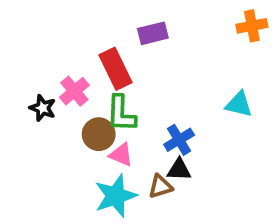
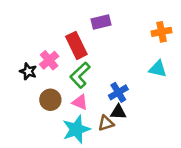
orange cross: (252, 26) -> (161, 32), moved
green L-shape: (121, 114) -> (80, 75), turned 45
brown circle: (99, 134) -> (50, 100), moved

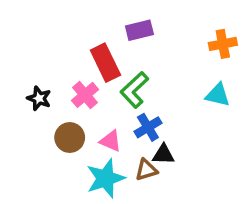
pink cross: (49, 60) -> (85, 95), moved
green L-shape: (80, 75) -> (134, 90), moved
blue cross: (118, 92) -> (148, 127), moved

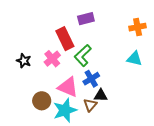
brown circle: (70, 138) -> (42, 101), moved
pink triangle: (111, 141) -> (68, 87), size x1.5
brown triangle: (146, 170) -> (90, 105), turned -32

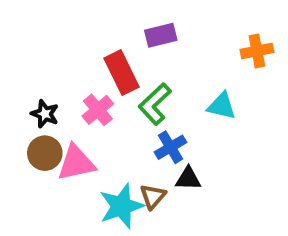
cyan triangle: (134, 59) -> (222, 106), moved
pink triangle: (68, 87) -> (76, 163), moved, turned -35
brown circle: (42, 101) -> (45, 153), moved
brown triangle: (90, 105) -> (153, 196), moved

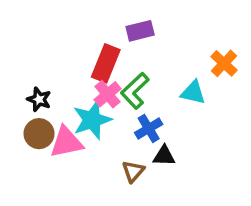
orange cross: (257, 51) -> (224, 63), moved, turned -36
red rectangle: (121, 73) -> (106, 63), turned 48
pink cross: (98, 110) -> (108, 94), moved
cyan star: (121, 206) -> (92, 120), moved

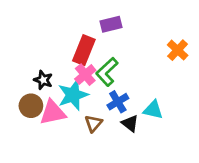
cyan triangle: (193, 92) -> (153, 110), moved
black star: (39, 99) -> (43, 80), moved
black triangle: (164, 156) -> (130, 123), turned 36
brown triangle: (133, 171) -> (93, 123), moved

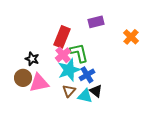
purple rectangle: (111, 24) -> (96, 22), moved
green L-shape: (107, 72) -> (79, 53), turned 120
cyan star: (73, 95) -> (69, 70), moved
cyan triangle: (153, 110) -> (85, 96), moved

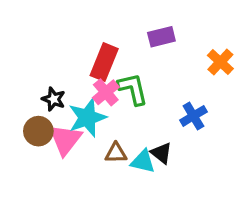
cyan star: (69, 70) -> (87, 118), moved
blue cross: (87, 75) -> (193, 116), moved
pink triangle: (39, 83) -> (65, 140), turned -40
brown triangle: (69, 91) -> (116, 153), turned 48

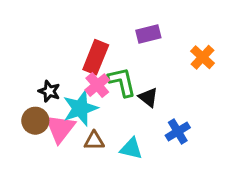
blue cross: (193, 116) -> (178, 132), moved
brown triangle: (116, 153) -> (94, 141), moved
black triangle: (161, 153) -> (148, 97), moved

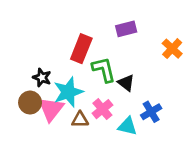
pink cross: (97, 85) -> (102, 109), moved
cyan triangle: (131, 149) -> (127, 126), moved

